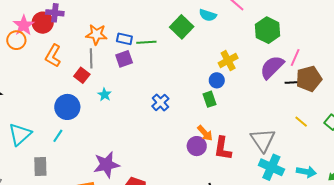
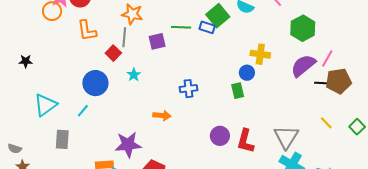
blue rectangle: (124, 39) -> (207, 27), moved
orange L-shape: (53, 56) -> (87, 31), turned -45
yellow cross: (228, 61) -> (260, 54), turned 30
blue cross: (160, 102) -> (188, 89), turned 30
orange arrow: (205, 133) -> (162, 116), moved, turned -48

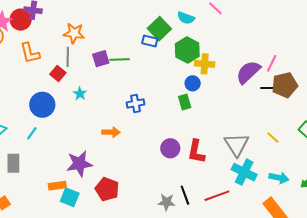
green line: (181, 27) -> (120, 60), moved
green hexagon: (303, 28) -> (187, 50), moved
yellow line: (326, 123) -> (273, 137), moved

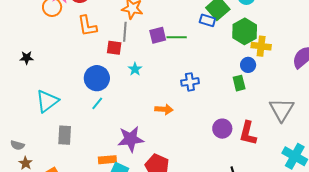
red square: (58, 73) -> (114, 48), turned -35
cyan line: (32, 133) -> (97, 103), moved
gray triangle: (237, 145) -> (282, 110), moved

